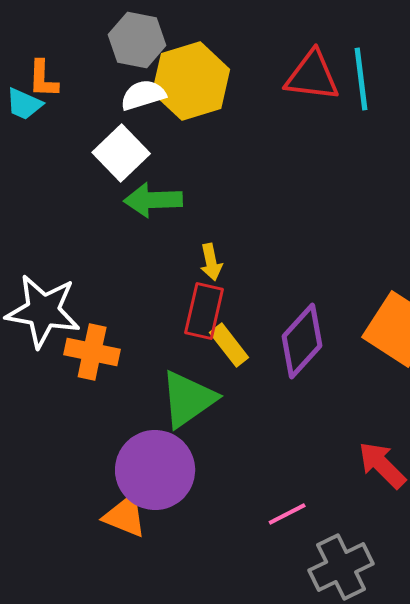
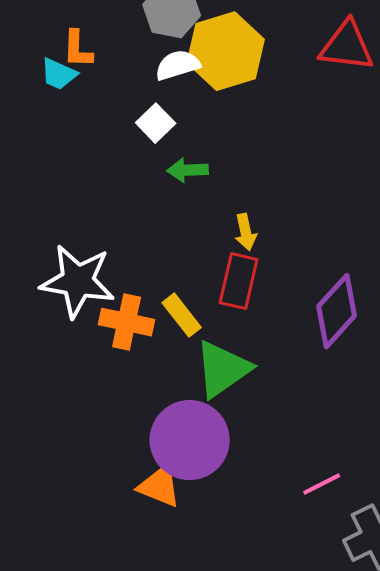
white square: (121, 153) -> (156, 123), size x0.7
green arrow: (153, 200) -> (188, 170), size x0.7
yellow rectangle: (229, 345) -> (182, 315), moved

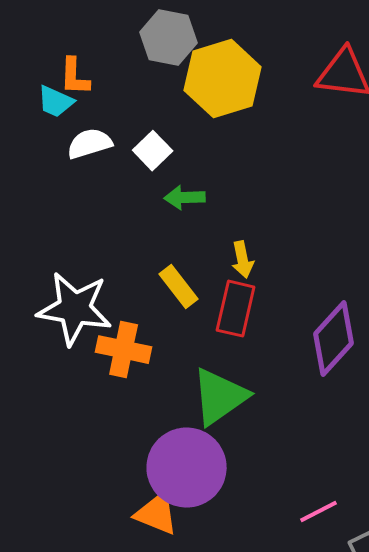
white semicircle: (178, 65) -> (90, 144), moved
yellow rectangle: (182, 315) -> (179, 287), moved

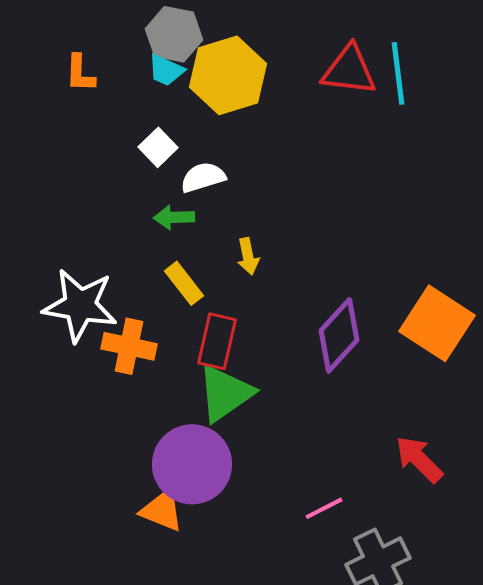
cyan trapezoid: (56, 102) -> (166, 70), moved
white semicircle: (90, 144) -> (203, 177), moved
green arrow: (185, 198) -> (174, 217), moved
red rectangle: (236, 309) -> (217, 341), moved

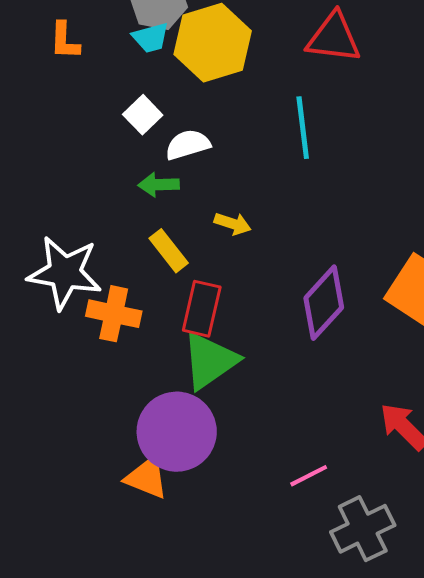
cyan trapezoid: (166, 70) -> (151, 38), turned -39
cyan line: (398, 73) -> (303, 128), moved
yellow arrow: (248, 256) -> (233, 224), turned -60

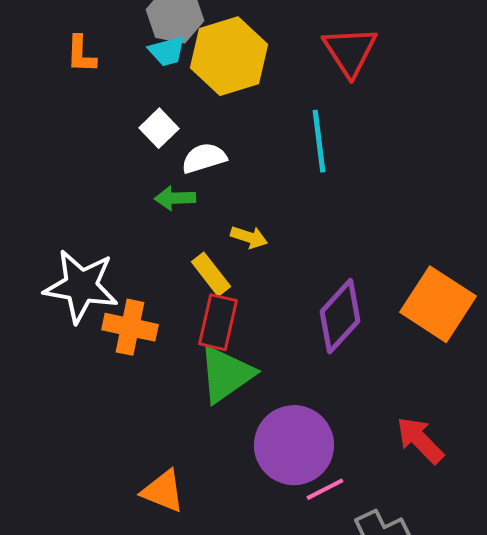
red triangle: (334, 38) -> (350, 51), turned 50
yellow rectangle: (169, 251) -> (211, 274), moved
purple circle: (177, 432) -> (294, 445), moved

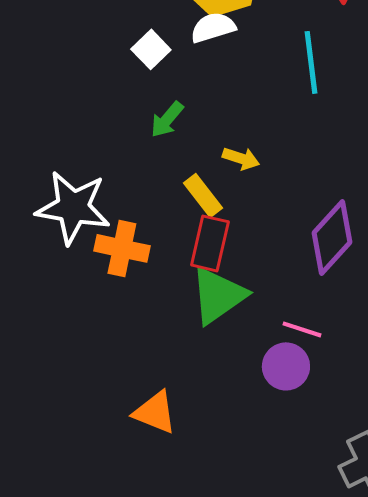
white semicircle: (204, 158) -> (213, 27), moved
green arrow: (175, 198) -> (167, 119), turned -48
purple circle: (294, 445) -> (286, 366), size x0.6
pink line: (325, 489) -> (302, 329), moved, turned 45

